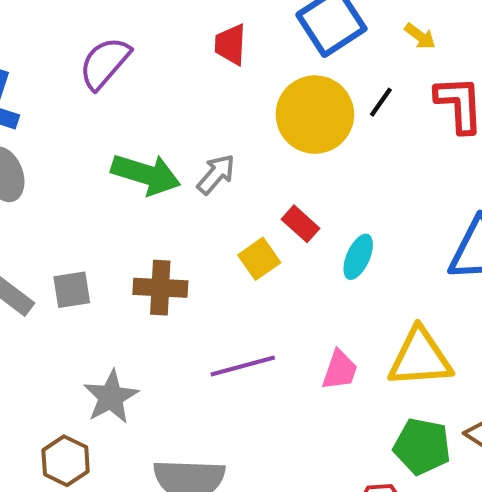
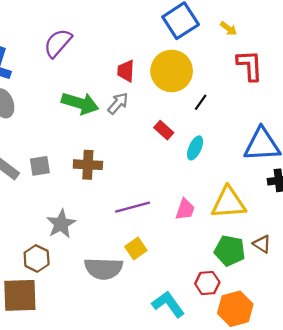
red trapezoid: (230, 44) -> (126, 71), moved
black line: (381, 102) -> (201, 102), moved
yellow square: (259, 259) -> (136, 248), moved

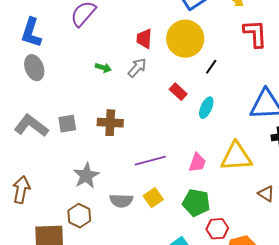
green arrow: (80, 103) -> (103, 68), size x0.5
green pentagon: (230, 251) -> (196, 203), moved
brown hexagon: (37, 258) -> (79, 216), moved
gray semicircle: (104, 269) -> (121, 201), moved, size x0.7

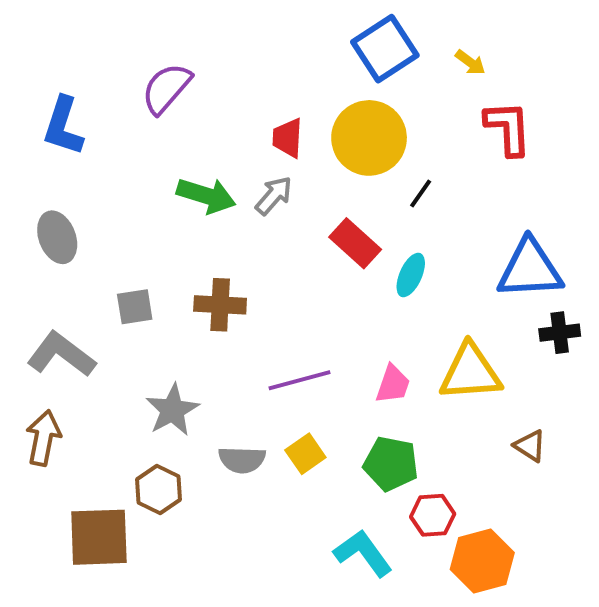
gray ellipse: (34, 68) -> (57, 237), moved
green arrow: (103, 68) -> (206, 196), size x1.8
red rectangle: (178, 92) -> (355, 243), size x1.4
gray L-shape: (31, 126) -> (61, 354), moved

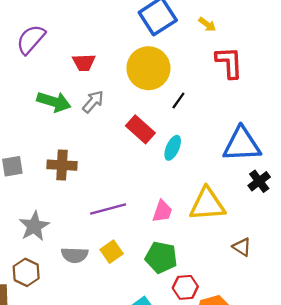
red trapezoid: (288, 138) -> (84, 62), moved, turned -95
black cross: (560, 333) -> (259, 181), turned -30

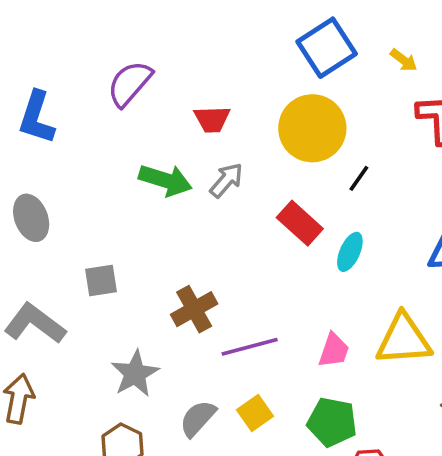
brown cross: (62, 165) -> (194, 309), moved, turned -32
gray semicircle: (75, 255) -> (198, 418), turned 130

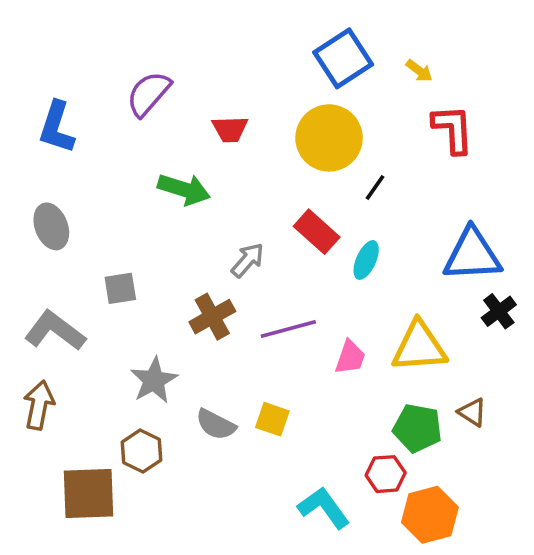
gray arrow: (226, 180) -> (248, 260), moved
purple line: (250, 347) -> (288, 329), moved
yellow square: (255, 413) -> (272, 419), turned -36
gray semicircle: (198, 418) -> (216, 425), turned -105
green pentagon: (332, 422) -> (417, 428), moved

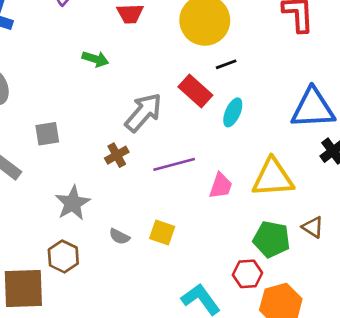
black line: (375, 187) -> (226, 64), moved, turned 35
green arrow: (184, 189) -> (95, 59), size x0.7
gray arrow: (248, 260) -> (143, 112), size x1.5
brown cross: (212, 317) -> (117, 155), size x0.7
gray semicircle: (216, 425) -> (119, 236), size x0.7

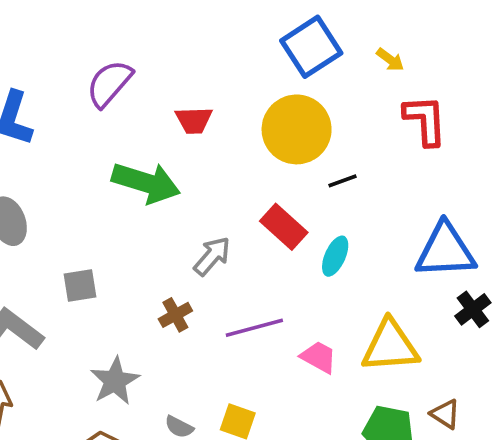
green arrow: (95, 59) -> (146, 183), size x1.8
black line: (226, 64) -> (342, 181), moved
gray arrow: (143, 112) -> (212, 256), size x0.7
pink trapezoid: (221, 186) -> (319, 357), turned -80

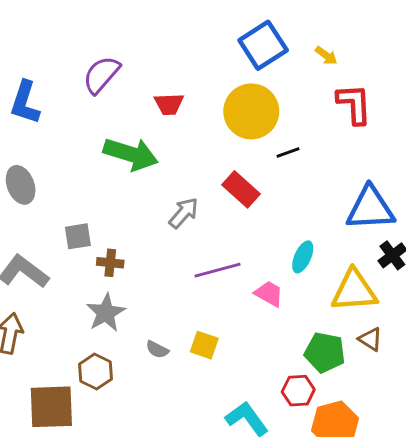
cyan ellipse: (335, 256) -> (303, 257), moved
brown cross: (175, 315) -> (110, 263), moved, turned 35
yellow triangle: (390, 346) -> (354, 291), moved

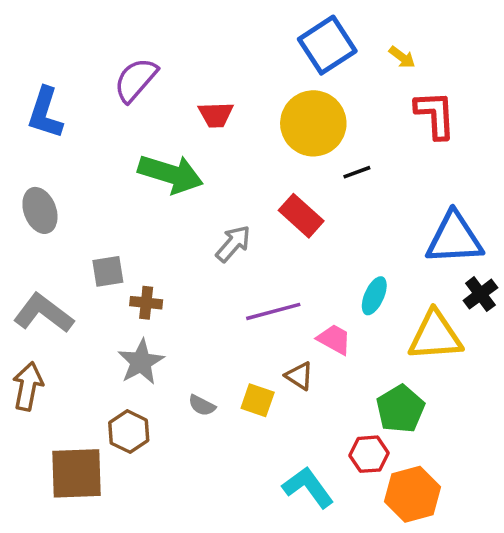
brown triangle: (370, 339) -> (299, 376), moved
green pentagon: (325, 352) -> (400, 409), turned 30

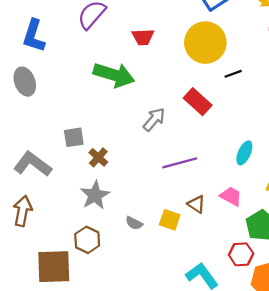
gray ellipse: (40, 210) -> (25, 82), moved
brown cross: (146, 303) -> (98, 157), turned 36
pink trapezoid: (334, 339) -> (231, 196), moved

